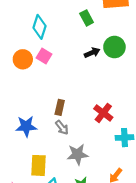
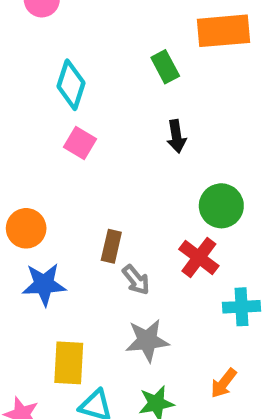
green circle: (114, 47) -> (221, 206), moved
black arrow: (92, 53) -> (176, 136), turned 104
orange circle: (23, 59) -> (26, 228), moved
gray arrow: (62, 127) -> (136, 280), moved

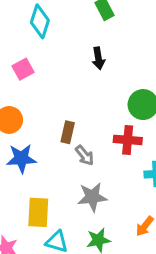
black arrow: (176, 136) -> (98, 58), moved
pink square: (80, 143) -> (23, 69), moved, turned 30
red cross: (199, 257) -> (128, 140), turned -32

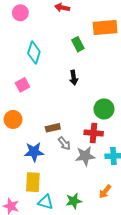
brown rectangle: (68, 132) -> (53, 128), turned 64
blue star: (21, 158) -> (34, 152), moved
gray star: (92, 197) -> (85, 156), moved

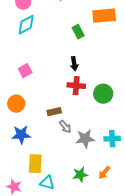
cyan diamond: (34, 53) -> (26, 25), moved, turned 45
red cross: (94, 133) -> (76, 86), moved
blue star: (34, 152) -> (21, 135), moved
green star: (74, 201) -> (80, 175), moved

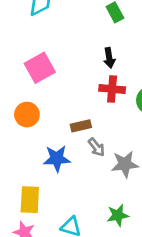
pink square: (25, 71) -> (40, 68), size x1.5
blue star: (21, 135) -> (57, 159), moved
yellow rectangle: (35, 164) -> (30, 200), moved

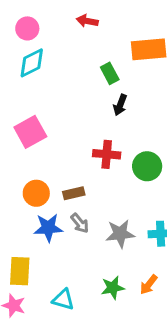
black arrow: (109, 58) -> (120, 105), moved, turned 30
orange circle: (27, 115) -> (36, 193), moved
gray arrow: (96, 147) -> (80, 223), moved

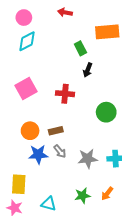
red cross: (107, 154) -> (65, 94), moved

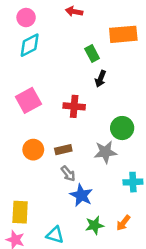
blue star: (38, 154) -> (81, 195), moved, turned 30
gray star: (88, 159) -> (105, 152), moved

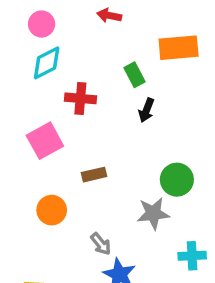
red cross: (74, 106) -> (80, 98), moved
brown rectangle: (63, 150) -> (94, 175), moved

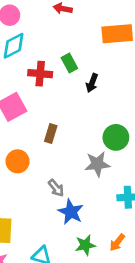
green rectangle: (135, 75) -> (69, 63), moved
brown rectangle: (94, 175) -> (51, 133), turned -60

